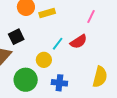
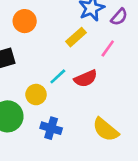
yellow rectangle: (47, 13) -> (76, 37), moved, turned -35
yellow semicircle: (100, 77) -> (106, 130), turned 105

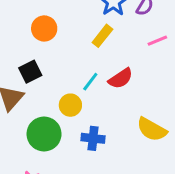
pink line: (108, 49) -> (157, 41), moved, turned 42

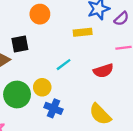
yellow rectangle: (102, 36) -> (83, 32), turned 30
red semicircle: (121, 78) -> (103, 71), moved
yellow circle: (70, 105) -> (42, 87), moved

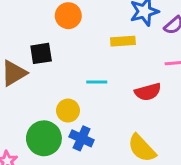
cyan line: (64, 65) -> (97, 82), turned 35
green circle: (17, 94) -> (44, 138), moved

